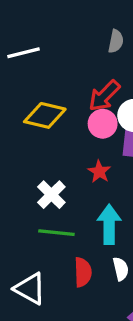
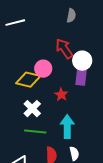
red arrow: (104, 96) -> (64, 49), turned 100
yellow diamond: (45, 115) -> (28, 80), moved
pink circle: (103, 124) -> (43, 69), moved

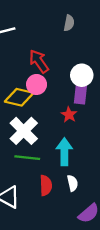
red arrow: (64, 49) -> (39, 61), moved
red star: (61, 95) -> (69, 115), moved
white cross: (32, 109) -> (24, 131), size x1.4

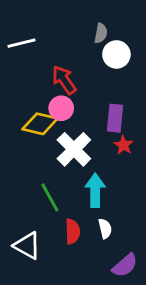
white circle: (82, 75) -> (116, 54), moved
red star: (69, 115) -> (123, 145), moved
white cross: (24, 131) -> (74, 149), moved
green line: (27, 158) -> (50, 197), turned 55

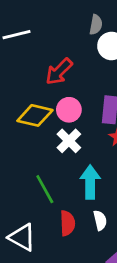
red arrow: (64, 80) -> (59, 71), turned -100
pink circle: (61, 108) -> (69, 110), moved
white cross: (74, 149) -> (69, 141), size x0.7

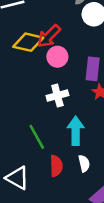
pink circle: (69, 110) -> (57, 57), moved
yellow diamond: (35, 115) -> (28, 42), moved
white cross: (69, 141) -> (57, 96), turned 30

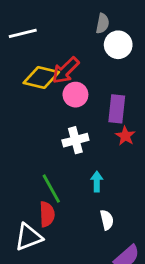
cyan arrow: (76, 131) -> (97, 181), size x0.6
red semicircle: (56, 166) -> (47, 214), moved
white triangle: (17, 178) -> (28, 237), turned -50

